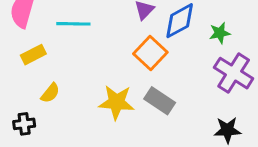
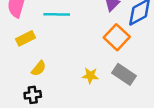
yellow star: (117, 102) -> (90, 76), size x0.6
black cross: (24, 124) -> (33, 95), moved

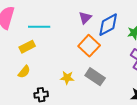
yellow rectangle: (25, 38) -> (27, 47), moved
black cross: (33, 95) -> (41, 95), moved

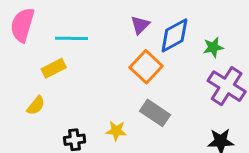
yellow semicircle: (24, 72) -> (36, 105), moved
yellow star: (67, 78) -> (116, 131), moved

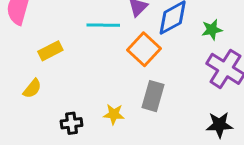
cyan line: (72, 38) -> (103, 25), moved
gray rectangle: (155, 113) -> (153, 96), turned 72

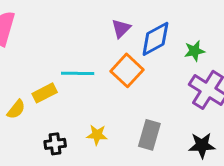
cyan line: (103, 25) -> (78, 73), moved
yellow rectangle: (50, 51) -> (45, 93), moved
gray rectangle: (153, 96) -> (149, 135), moved

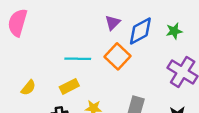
green star: (194, 51) -> (174, 31), moved
yellow rectangle: (45, 93) -> (69, 86), moved

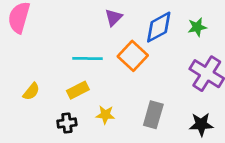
purple triangle: (113, 23) -> (114, 17), moved

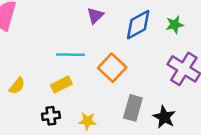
orange square: (133, 56) -> (112, 68), moved
yellow star: (105, 115) -> (87, 121), moved
black star: (201, 124) -> (164, 117), moved, turned 30

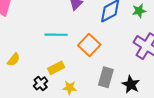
yellow rectangle: (61, 85) -> (56, 68), moved
black cross: (51, 116) -> (41, 83), turned -32

